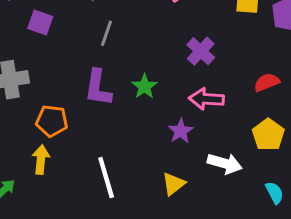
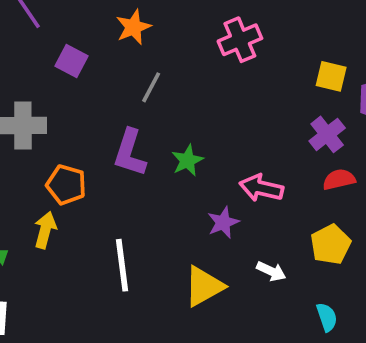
purple cross: (201, 51) -> (327, 134), moved
white arrow: (225, 163) -> (271, 271), size x0.7
yellow triangle: (173, 184) -> (204, 286), size x1.4

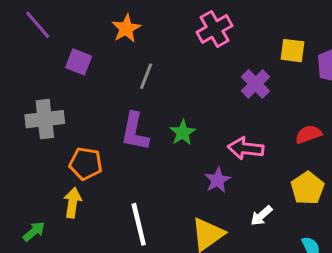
purple cross: (327, 134) -> (255, 84), moved
white arrow: (271, 271) -> (261, 216), turned 120

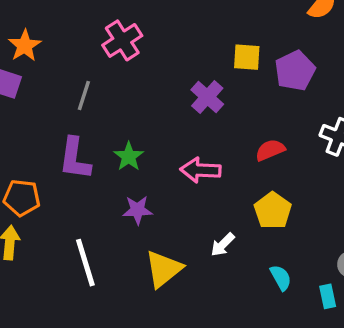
orange star: (126, 28) -> (25, 46), moved
pink cross: (214, 29) -> (122, 40), moved
purple star: (218, 180) -> (137, 210), moved, turned 30

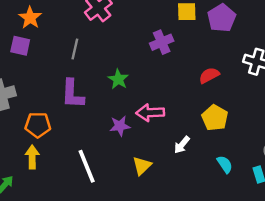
purple cross: (207, 97) -> (162, 42), turned 30
green star: (129, 157) -> (118, 79), moved
pink arrow: (201, 170) -> (150, 113), moved
yellow triangle: (164, 269) -> (142, 166), size x0.7

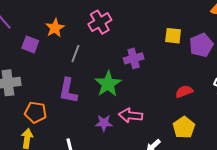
orange star: (30, 18) -> (55, 28), moved
purple cross: (162, 42) -> (134, 58), moved
green star: (118, 79) -> (108, 84), size x1.5

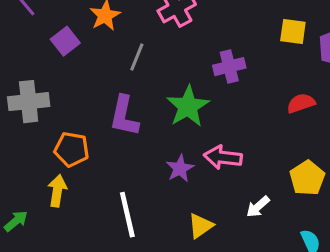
purple square: (30, 44) -> (65, 41), turned 30
red semicircle: (184, 91) -> (301, 103), moved
purple star: (104, 123) -> (180, 168), turned -30

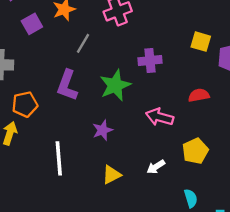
orange pentagon: (72, 149) -> (25, 104), turned -30
pink arrow: (223, 157) -> (160, 117), moved

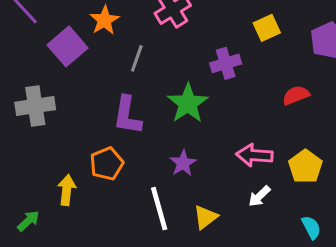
purple square: (32, 24) -> (68, 46), size x1.4
yellow square: (201, 42) -> (267, 28), moved, turned -30
orange pentagon: (25, 104) -> (107, 164), moved
pink arrow: (160, 117) -> (254, 155), moved
white line: (59, 158) -> (159, 209), moved

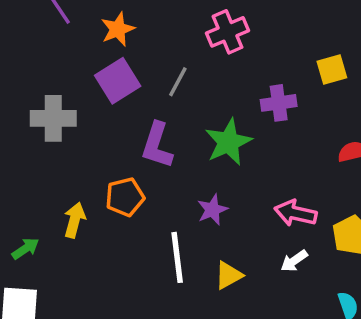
orange star: (104, 20) -> (118, 29), moved
purple square: (68, 46) -> (118, 81), moved

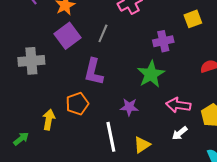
green star: (228, 142) -> (151, 74), moved
purple star: (212, 210) -> (129, 107), turned 30

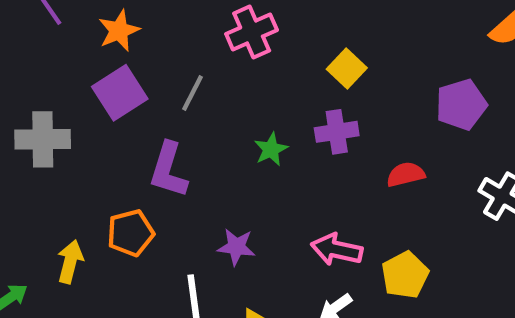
yellow square: (193, 19) -> (347, 68), moved, turned -30
purple cross: (163, 41) -> (337, 132), moved
green star: (151, 74) -> (271, 149), moved, size x0.6

